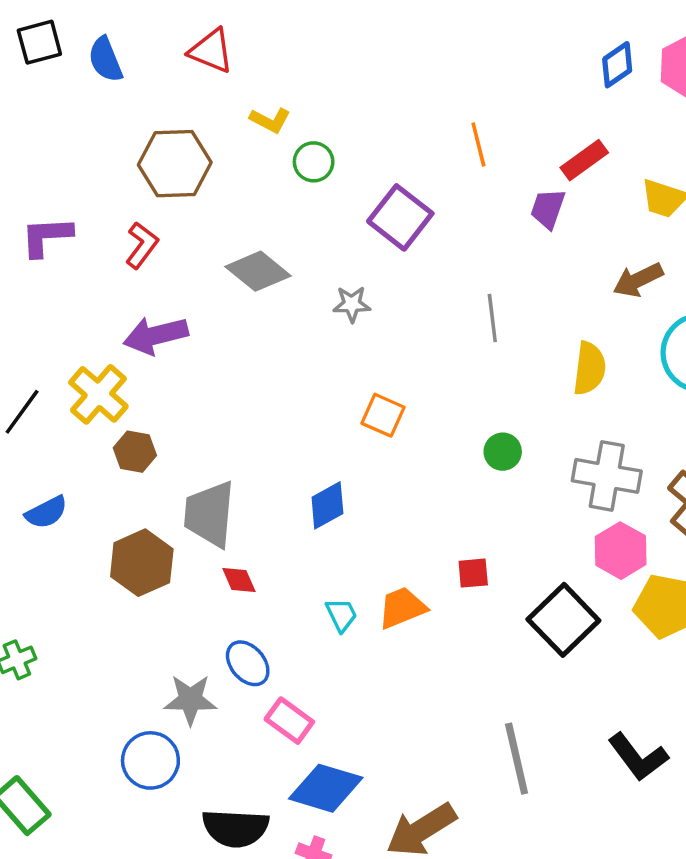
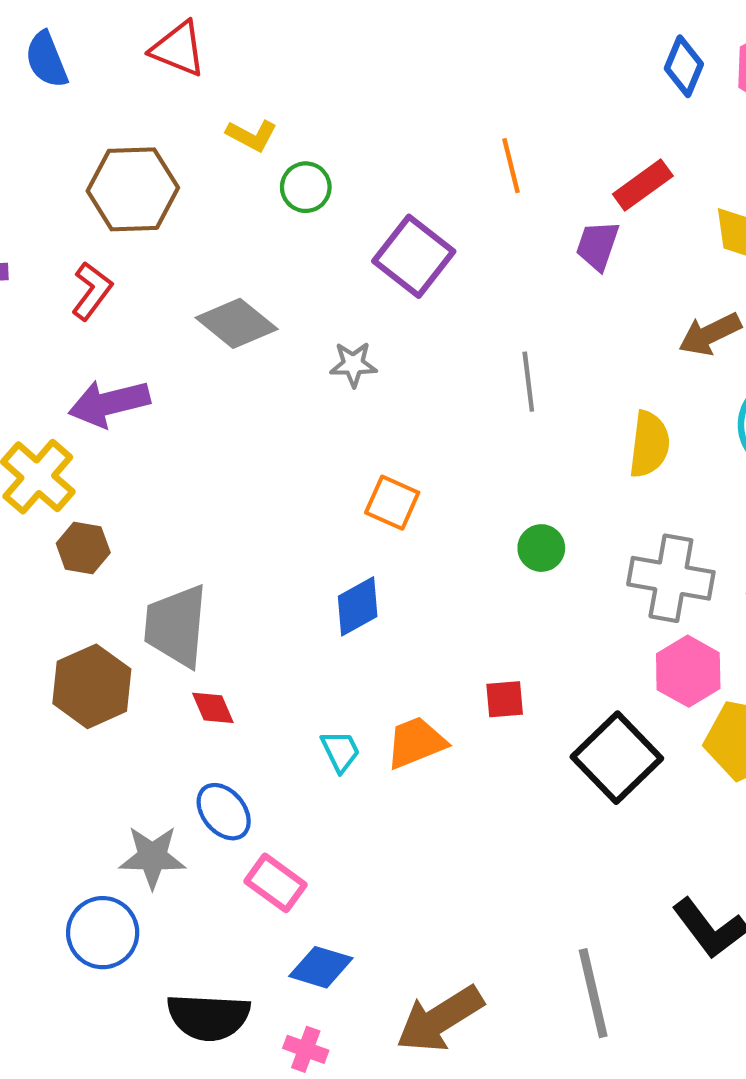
blue diamond: (617, 65) -> (684, 66), turned -33
blue diamond: (327, 505) -> (358, 606), moved
gray line: (517, 759) -> (593, 993), moved
blue diamond: (326, 788) -> (321, 967), size x0.7

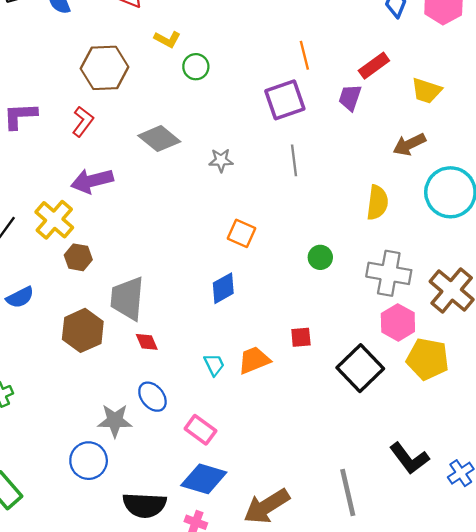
purple square: (414, 256) -> (285, 100), moved, turned 33
gray line: (528, 382) -> (294, 160), moved
pink rectangle: (276, 883) -> (200, 430), moved
blue diamond: (321, 967) -> (204, 479), size x1.4

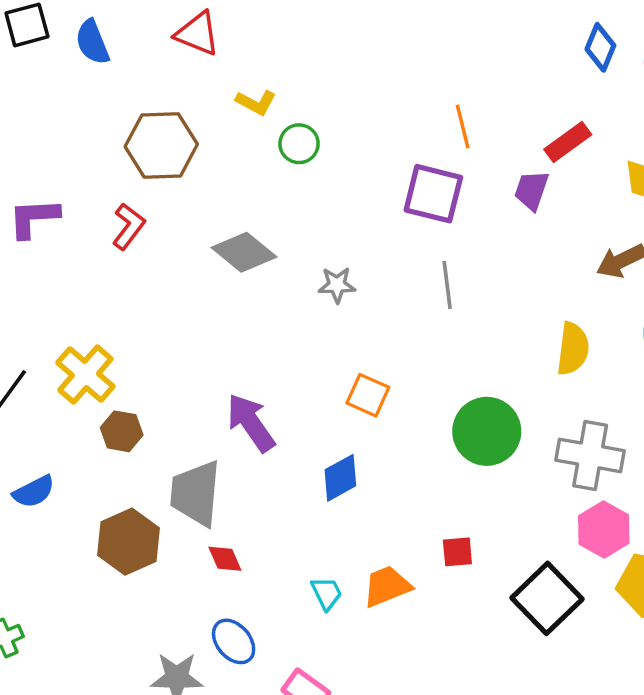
purple square: (285, 100) -> (433, 194), turned 33
purple arrow: (92, 181) -> (251, 423), moved, turned 69
green circle: (320, 257) -> (487, 431), size x1.8

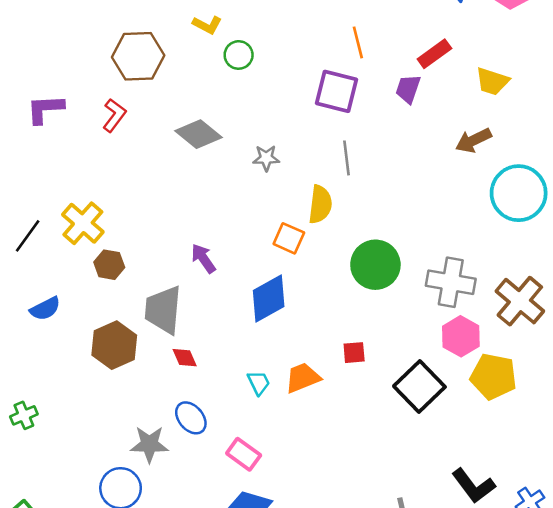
yellow semicircle: (573, 349) -> (320, 204), moved
purple arrow: (251, 423) -> (203, 258), size x0.7
blue diamond: (340, 478) -> (269, 299), size x1.4

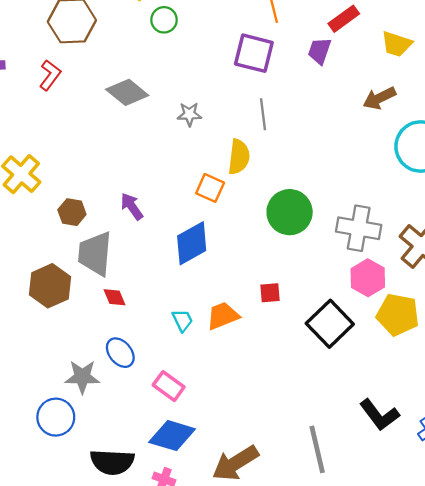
brown hexagon: (109, 265) -> (72, 212), moved

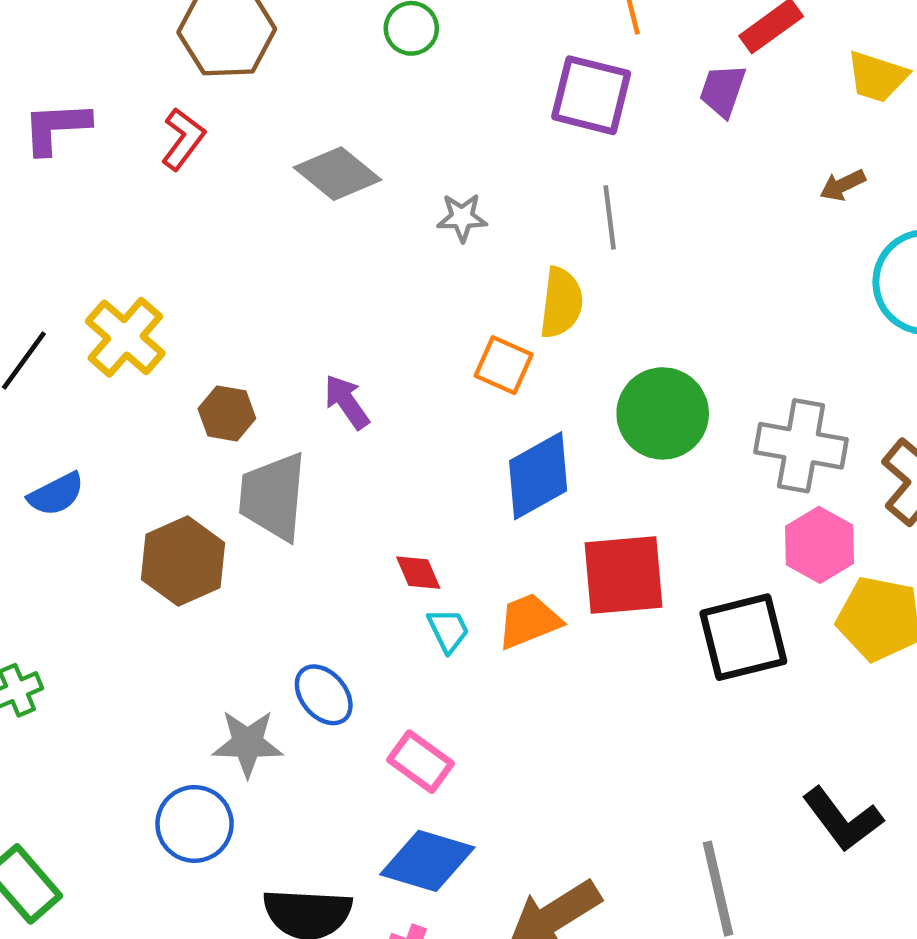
brown arrow: (379, 98) -> (843, 185), size x0.7
blue diamond: (192, 243) -> (538, 476), moved
red square: (270, 293) -> (623, 575), size x2.0
red diamond: (115, 297) -> (418, 573), moved
black square: (330, 324) -> (743, 637), turned 30

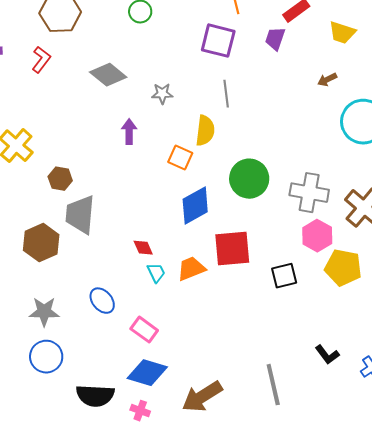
purple arrow: (347, 402) -> (129, 132), moved, turned 35
black square: (743, 637) -> (284, 276), size x0.7
gray star: (248, 743) -> (44, 312), moved
black L-shape: (843, 819) -> (327, 355), size x0.7

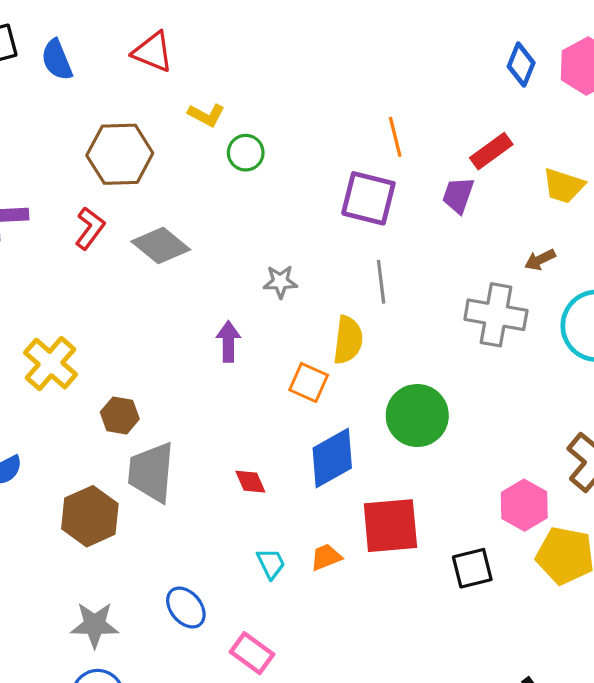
gray diamond: (108, 75) -> (161, 246), moved
gray cross: (309, 193) -> (496, 315), moved
red diamond: (143, 248) -> (250, 482), moved
orange trapezoid: (191, 269) -> (326, 557), size x0.7

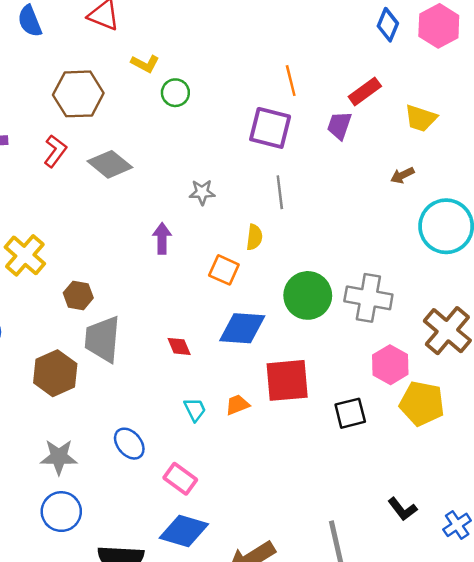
gray cross: (496, 315) -> (368, 298), moved
yellow semicircle: (348, 340) -> (254, 237), size x0.7
blue diamond: (332, 458) -> (242, 328), turned 33

